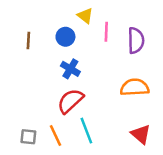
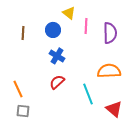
red semicircle: (70, 101) -> (57, 82), size x0.7
cyan line: (86, 131) -> (88, 94), moved
orange line: (56, 136) -> (18, 89), moved

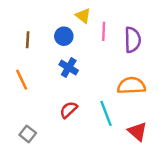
red semicircle: (57, 82) -> (69, 110), moved
orange line: (18, 89) -> (22, 80), moved
gray square: (23, 111) -> (28, 134), turned 32

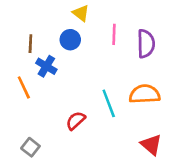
yellow triangle: (83, 16) -> (81, 13), moved
blue cross: (69, 68) -> (46, 66), moved
cyan line: (106, 113) -> (109, 103), moved

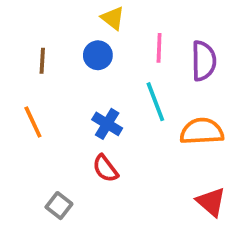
blue cross: (46, 66) -> (107, 124), moved
cyan line: (109, 103) -> (155, 102), moved
red semicircle: (76, 121) -> (105, 168), turned -84
gray square: (30, 147) -> (59, 206), moved

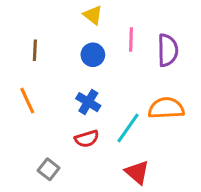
blue circle: (98, 55) -> (93, 55), moved
cyan line: (155, 102) -> (128, 128), moved, turned 56
red semicircle: (105, 168) -> (87, 139), turned -70
red triangle: (211, 202) -> (137, 172), moved

